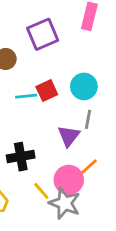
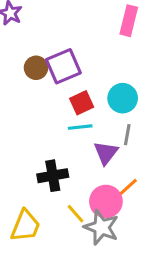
purple square: (43, 34) -> (63, 66), moved
cyan line: (26, 96) -> (80, 127), moved

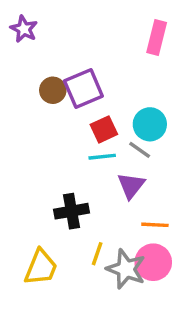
gray line: (127, 135) -> (140, 150), moved, turned -65
orange line: (127, 188) -> (155, 225), turned 45
pink circle: (106, 201) -> (153, 262), moved
yellow line: (76, 214) -> (97, 254), turned 60

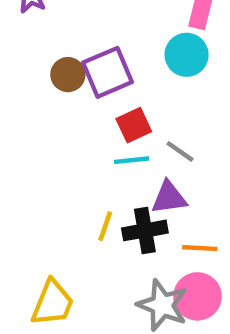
cyan circle: (150, 124) -> (187, 55), moved
purple triangle: (131, 186) -> (169, 198), turned 44
black cross: (72, 211) -> (145, 230), moved
yellow line: (97, 254) -> (105, 226), moved

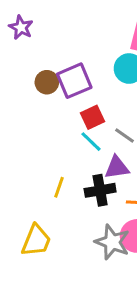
cyan line: (132, 160) -> (91, 142), turned 50
yellow line: (105, 226) -> (59, 187), moved

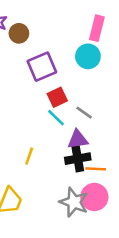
brown circle: (47, 82) -> (19, 33), moved
black cross: (100, 190) -> (78, 159), moved

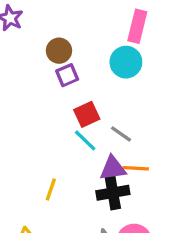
brown circle: (19, 33) -> (59, 51), moved
purple square: (42, 67) -> (67, 75), size x0.6
orange line: (96, 169) -> (136, 168), moved

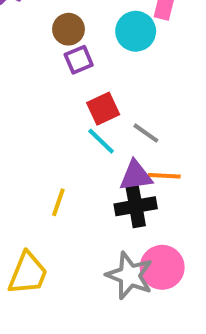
cyan circle: (126, 62) -> (136, 31), moved

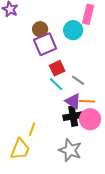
purple square: (79, 60) -> (45, 44), size x1.6
purple triangle: (136, 176) -> (73, 101), turned 42
yellow line: (58, 202) -> (32, 129), moved
pink circle: (162, 267) -> (90, 119), moved

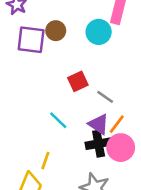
purple square: (45, 44) -> (31, 40), moved, turned 30
cyan line: (56, 84) -> (58, 120), moved
orange line: (87, 101) -> (117, 124), turned -56

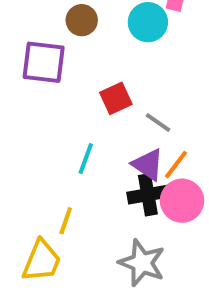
purple square: (31, 40) -> (44, 62), moved
cyan line: (58, 120) -> (86, 159), turned 66

